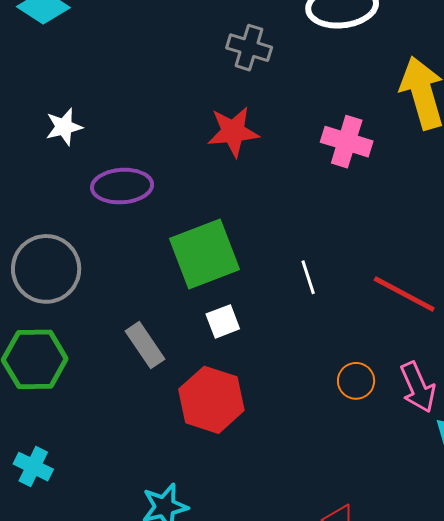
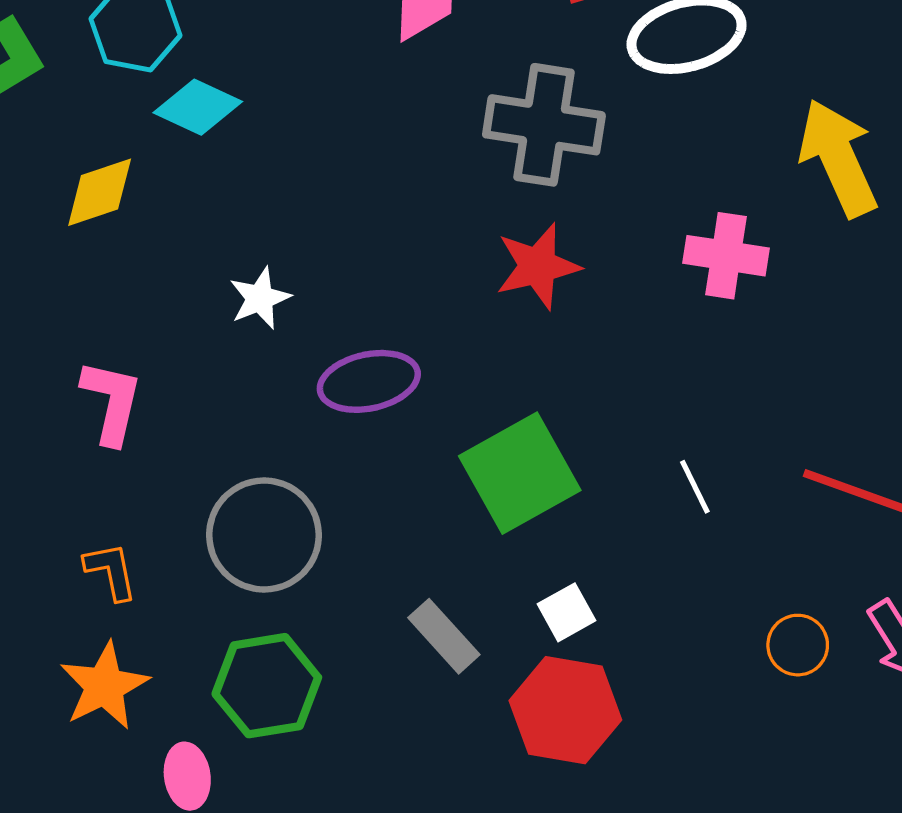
gray cross: (249, 48) -> (544, 125), size x1.6
white square: (223, 321) -> (566, 612), moved

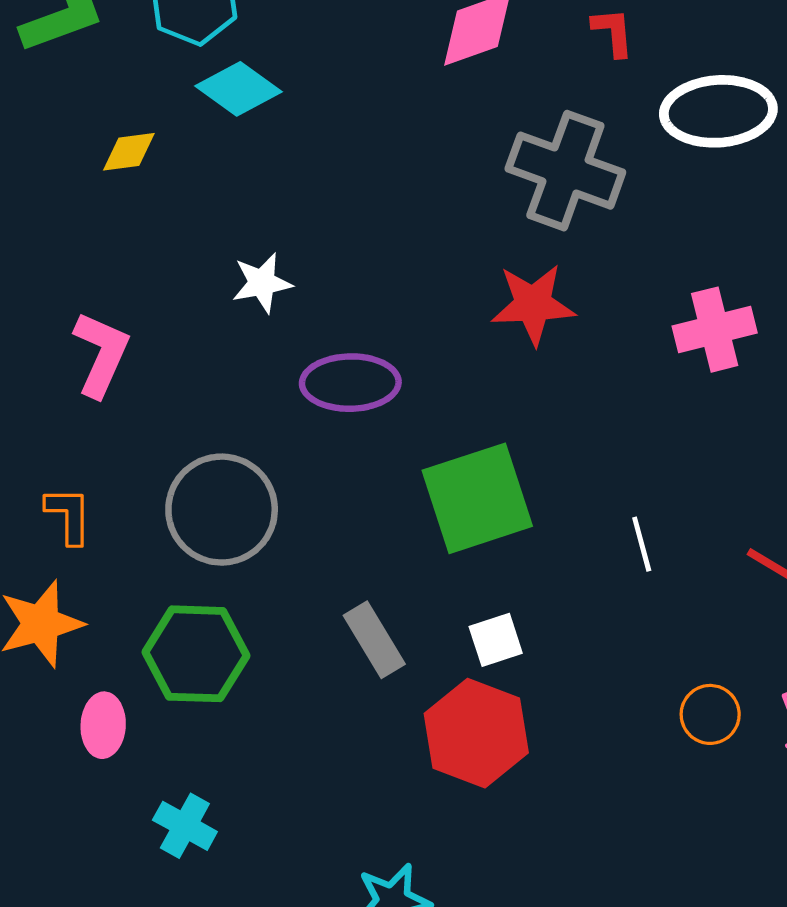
yellow diamond: (100, 192) -> (129, 152), size x0.7
pink cross: (726, 256) -> (715, 330), turned -34

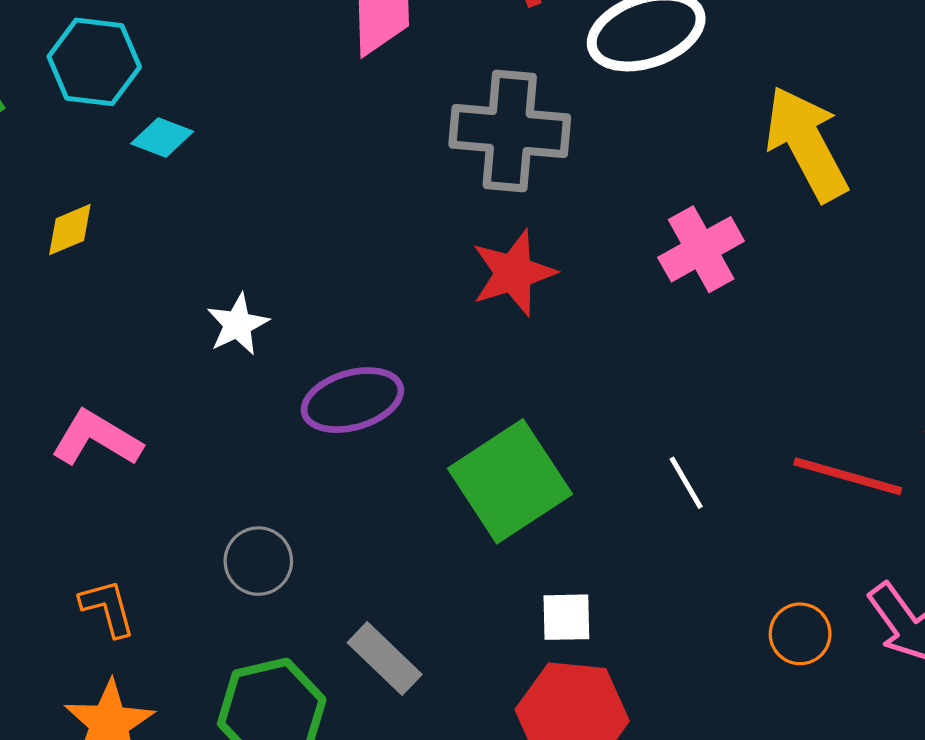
cyan diamond: (238, 89) -> (162, 138), size x0.7
pink L-shape: (101, 354) -> (97, 439), turned -68
gray circle: (222, 510) -> (258, 561), size x0.6
gray rectangle: (374, 640) -> (385, 659), moved
white square: (496, 640) -> (566, 617), turned 32

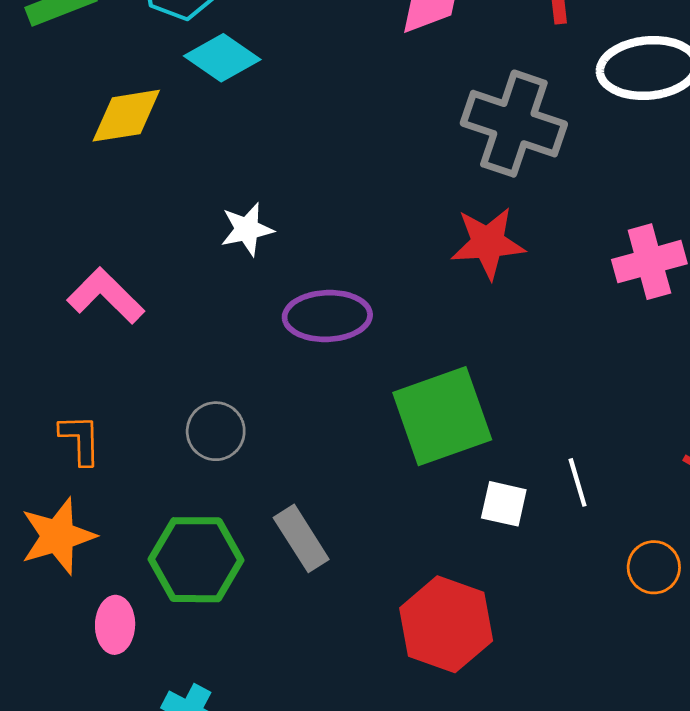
cyan diamond: (162, 138) -> (222, 58), size x1.4
yellow diamond: (70, 230) -> (126, 116), size x1.5
white line: (686, 483) -> (578, 482), moved
white square: (566, 617) -> (504, 504), moved
orange circle: (800, 634) -> (654, 567), moved

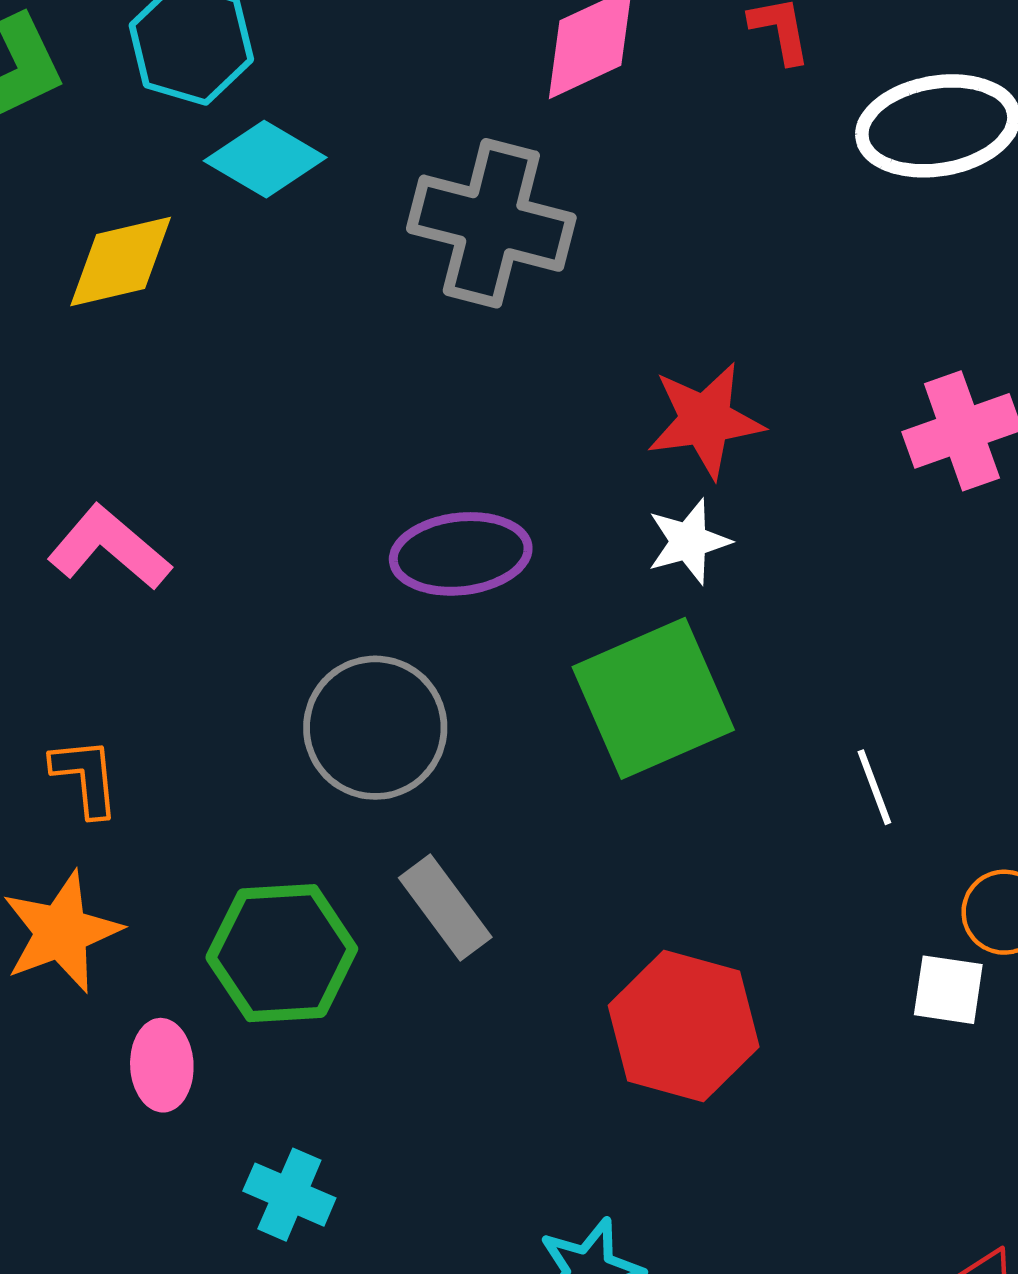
gray cross: (514, 124) -> (491, 223), moved
white star: (247, 229) -> (689, 541), moved
gray circle: (216, 431) -> (375, 728), moved, size x1.5
white square: (504, 504) -> (948, 990), moved

